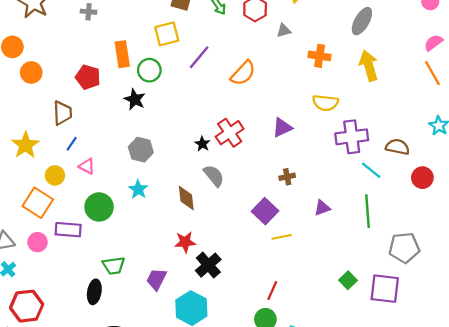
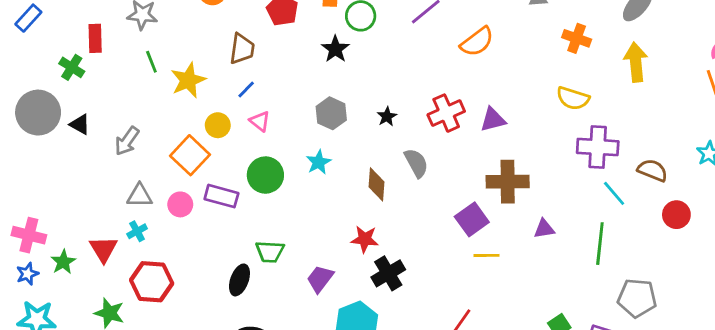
purple triangle: (282, 128) -> (493, 120), moved
black star: (202, 144) -> (387, 117), moved
brown cross: (287, 177) -> (508, 182), size x2.0

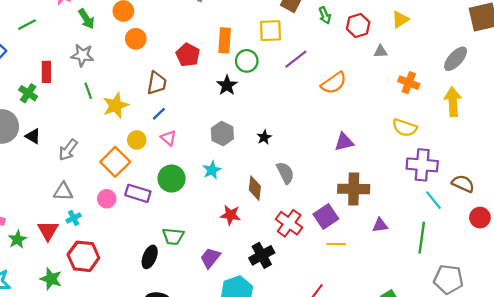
red cross: (446, 113) -> (289, 223), moved, turned -32
gray triangle: (140, 196) -> (63, 192), moved
red star: (365, 239) -> (230, 215), moved

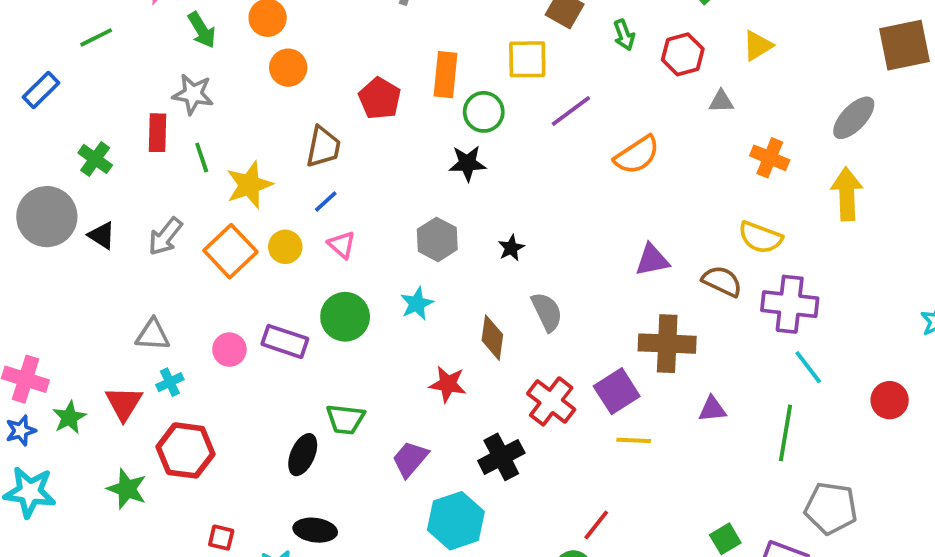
red rectangle: (46, 72) -> (158, 133), moved
black star: (227, 85) -> (467, 163), moved, turned 30
gray arrow: (68, 150) -> (165, 236), moved
orange square: (115, 162) -> (230, 251), moved
brown semicircle: (463, 184) -> (722, 281), moved

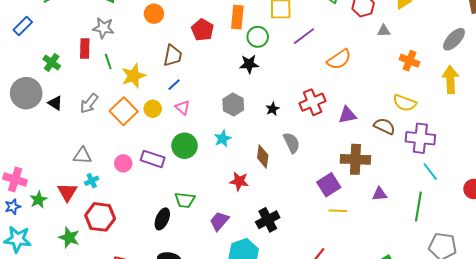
red cross: (551, 401) -> (313, 102), moved, turned 30

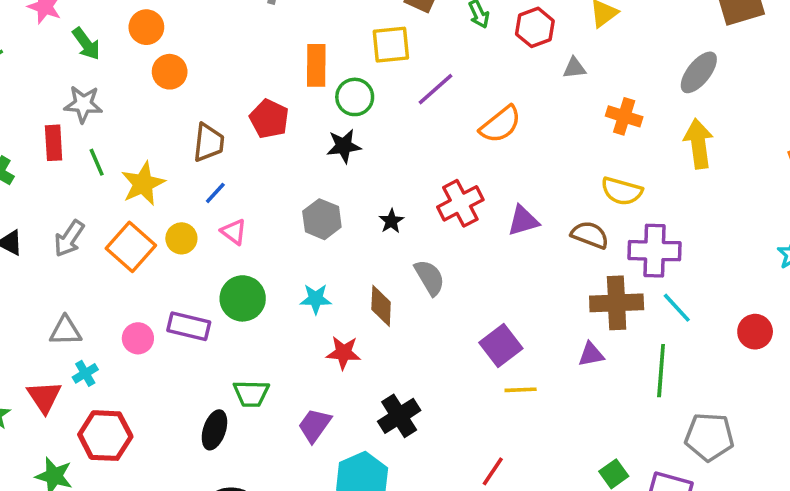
red pentagon: (202, 30) -> (269, 119), moved
cyan star: (223, 139) -> (316, 299), moved, turned 30
brown cross: (355, 159) -> (617, 303), moved

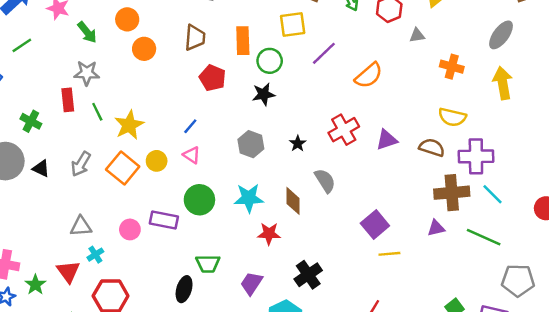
brown trapezoid: (209, 143) -> (195, 38), moved
blue line: (215, 193) -> (190, 126), moved
cyan star: (316, 299) -> (249, 198), size x1.4
green line: (661, 371) -> (484, 237), turned -68

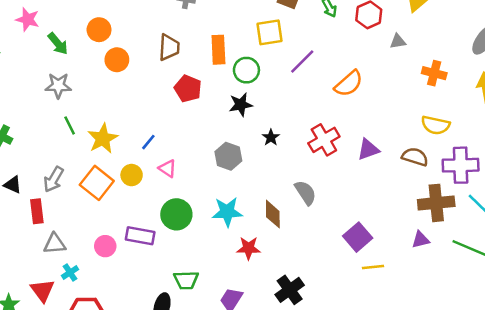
red rectangle: (68, 100) -> (37, 211), moved
blue line: (190, 126) -> (148, 142), moved
black star: (298, 144) -> (271, 137), moved

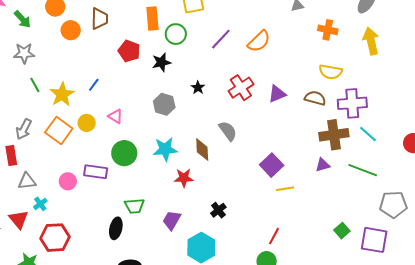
brown trapezoid: (169, 47) -> (99, 19), moved
purple line: (302, 61) -> (221, 39), moved
black star: (241, 105) -> (161, 62), moved
blue line: (148, 142) -> (94, 85), moved
black cross: (290, 290) -> (218, 210), size x0.7

